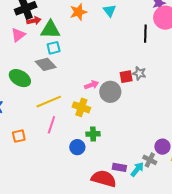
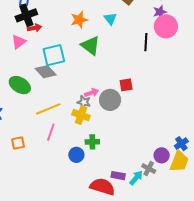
green triangle: (50, 30) -> (90, 46), moved, turned 35
cyan square: (54, 48) -> (54, 55), size x1.6
gray star: (139, 73) -> (84, 102), moved

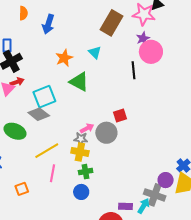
red arrow: (35, 28) -> (17, 82), moved
green cross: (92, 142) -> (86, 172), moved
gray cross: (149, 169) -> (155, 195), size x1.5

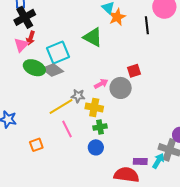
orange star: (64, 58) -> (117, 17), moved
red arrow: (17, 82) -> (31, 38), turned 128
green ellipse: (15, 131) -> (34, 68), moved
gray star: (81, 139) -> (78, 96), moved
pink line: (53, 173) -> (67, 129), turned -36

